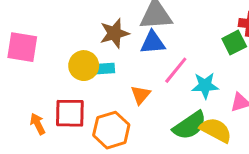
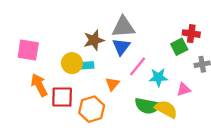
blue triangle: (153, 43) -> (121, 47), turned -48
orange arrow: (38, 124) -> (39, 85), moved, size x1.5
green semicircle: (190, 125) -> (147, 106), turned 45

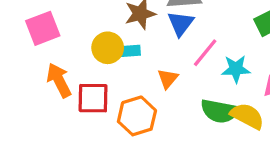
pink square: (28, 50) -> (43, 28), turned -30

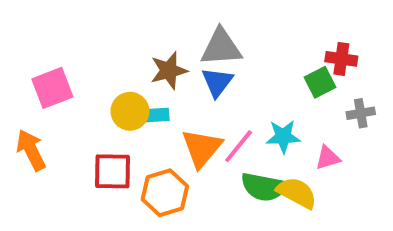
pink line: (205, 53) -> (239, 146), moved
orange triangle: (168, 79) -> (202, 148), size x1.6
orange arrow: (59, 80) -> (31, 150), moved

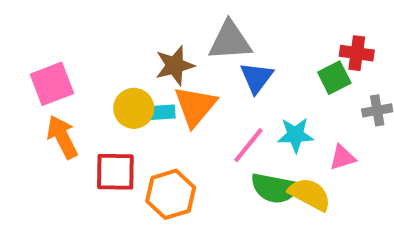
blue triangle: (217, 82) -> (257, 78), moved
orange triangle: (202, 148) -> (195, 106), moved
orange arrow: (31, 150) -> (62, 137), moved

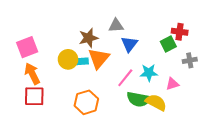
gray triangle: (230, 41) -> (116, 26), size x0.7
red square: (115, 172) -> (34, 96), moved

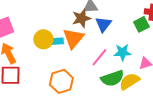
brown star: (88, 38) -> (81, 18), moved
green semicircle: (139, 99) -> (112, 78), turned -30
yellow semicircle: (156, 102) -> (129, 81), turned -60

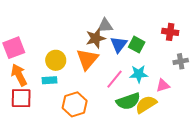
green square: (141, 24) -> (137, 45), moved, turned -35
cyan rectangle: (56, 41) -> (49, 80), moved

